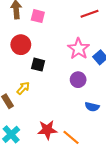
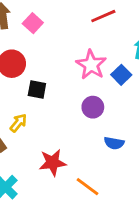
pink square: (38, 16) -> (33, 23), turned 32
red star: (47, 130) -> (53, 163), moved

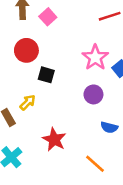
red star: (53, 163) -> (54, 140), turned 30
orange line: (88, 187) -> (95, 164), moved

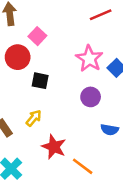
pink square: (48, 17) -> (37, 36), moved
yellow arrow: (28, 102) -> (34, 118), moved
orange line: (95, 164) -> (83, 166), moved

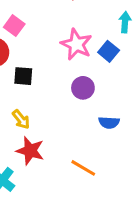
yellow arrow: (34, 118) -> (21, 119), turned 108
red star: (54, 147) -> (30, 151), moved

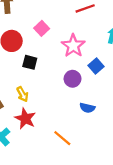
pink square: (14, 26) -> (42, 28), moved
blue square: (109, 51) -> (96, 66), moved

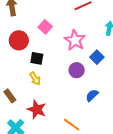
yellow arrow: (22, 94) -> (35, 79), moved
blue semicircle: (87, 108) -> (92, 95), turned 128

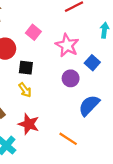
blue semicircle: (92, 95) -> (89, 105), size x1.5

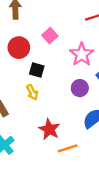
red star: (29, 124) -> (49, 129), moved
orange line: (68, 139) -> (68, 148), turned -60

